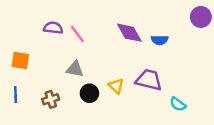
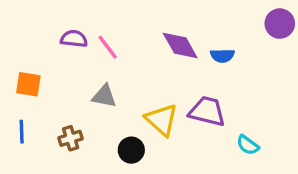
yellow triangle: (116, 86) -> (162, 120), size x1.5
black circle: (89, 93) -> (131, 150), moved

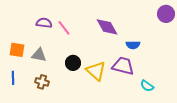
blue semicircle: (222, 56) -> (133, 45), moved
gray triangle: (104, 96) -> (39, 55), moved
brown cross: (71, 138) -> (42, 82), turned 32
black circle: (131, 150) -> (73, 63), moved

